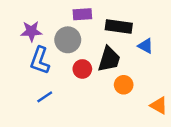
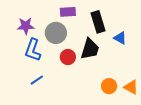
black rectangle: (119, 26) -> (98, 22), turned 65
orange circle: (124, 85) -> (109, 86), moved

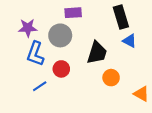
black rectangle: (98, 22) -> (121, 17), moved
red circle: (68, 57) -> (61, 69), moved
orange circle: (109, 86) -> (111, 78), moved

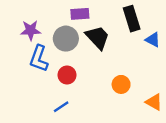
blue triangle: (129, 41) -> (153, 40), moved
black trapezoid: (97, 53) -> (98, 37), moved, turned -60
blue line: (40, 86) -> (61, 107), moved

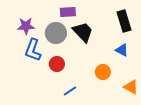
black rectangle: (132, 19) -> (124, 21), moved
blue triangle: (153, 40) -> (122, 50), moved
blue line: (61, 107) -> (70, 91), moved

